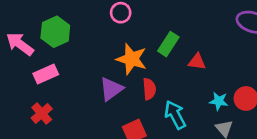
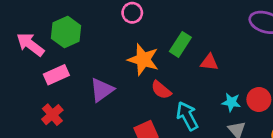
purple triangle: (111, 89) -> (102, 90), moved
red semicircle: (149, 89) -> (161, 90), turned 135

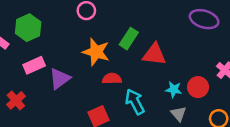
red triangle: (209, 62) -> (154, 54), size x1.5
pink rectangle: (56, 75) -> (34, 65), moved
red semicircle: (161, 90) -> (112, 79), turned 138

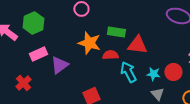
green rectangle: (129, 39) -> (116, 32), turned 66
red semicircle: (112, 79) -> (110, 55), moved
cyan arrow: (135, 102) -> (128, 72), moved

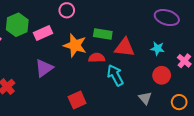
pink rectangle: (38, 54) -> (43, 33), moved
cyan star: (153, 74) -> (158, 48), moved

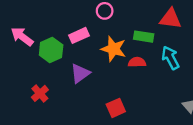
green hexagon: (17, 25) -> (51, 50), moved
red triangle: (125, 47) -> (170, 19), moved
cyan arrow: (115, 75) -> (170, 58), moved

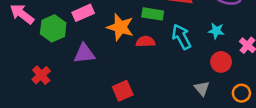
purple triangle: (80, 73) -> (84, 54), turned 30

